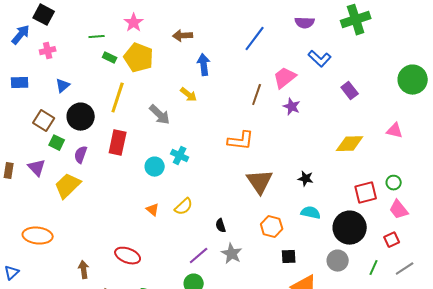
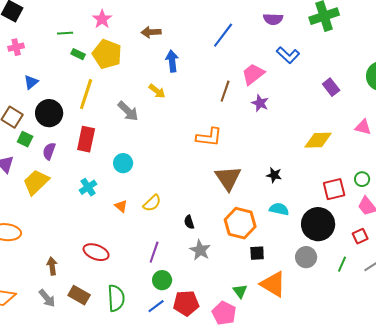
purple rectangle: (350, 91) -> (331, 87), moved
cyan cross: (180, 156) -> (88, 187), moved, turned 30
orange hexagon: (272, 227) -> (240, 223), size x1.4
purple line: (199, 256) -> (154, 252), moved, turned -30

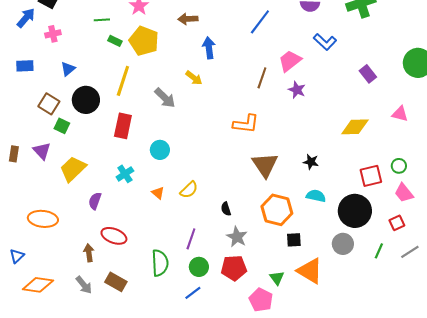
purple semicircle: (49, 151) -> (95, 201), moved
red ellipse: (96, 252) -> (114, 236), moved
green semicircle: (116, 298) -> (160, 263), moved
red pentagon: (186, 303) -> (234, 268), moved

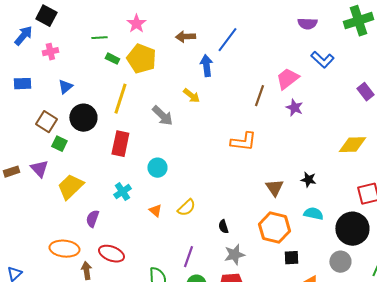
blue line: (260, 22) -> (227, 40), moved
brown rectangle: (14, 154) -> (11, 172), turned 63
brown triangle: (265, 165) -> (274, 188), moved, size x0.7
orange ellipse: (43, 219) -> (64, 249), moved
gray star: (237, 237) -> (234, 255), turned 30

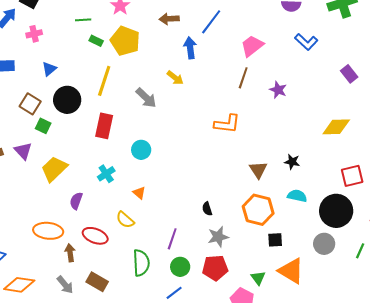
pink trapezoid: (287, 79) -> (252, 46), moved
yellow semicircle: (186, 208) -> (125, 220), moved, turned 84

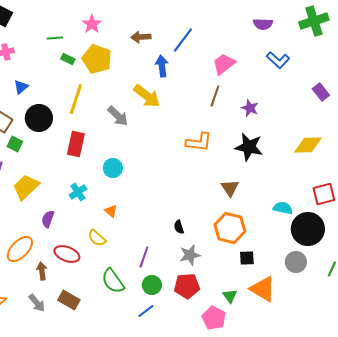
yellow arrow: (175, 78) -> (147, 96), size x1.6
black star: (292, 162) -> (249, 147), moved, size x1.8
cyan semicircle: (297, 196) -> (283, 208), moved
orange ellipse: (48, 231) -> (20, 249), turned -52
green semicircle: (141, 263) -> (113, 281), turned 148

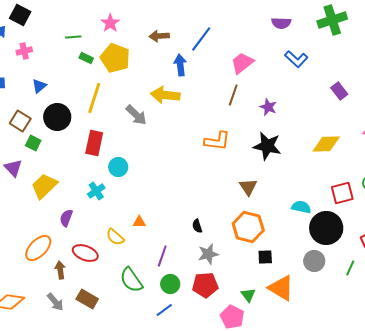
yellow arrow: (147, 96) -> (165, 95), turned 148
cyan circle: (113, 168) -> (118, 167), moved
orange triangle: (111, 211) -> (139, 222), moved, turned -40

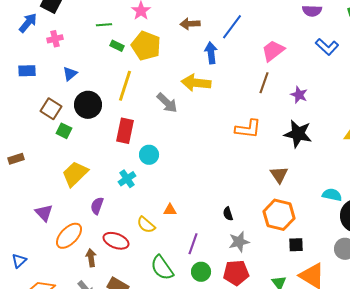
purple triangle: (13, 168) -> (44, 213), moved

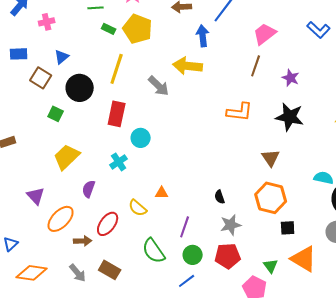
brown square: (51, 109) -> (41, 78), moved
red ellipse: (116, 241) -> (108, 224), turned -75
brown arrow: (91, 258) -> (83, 241), turned 96

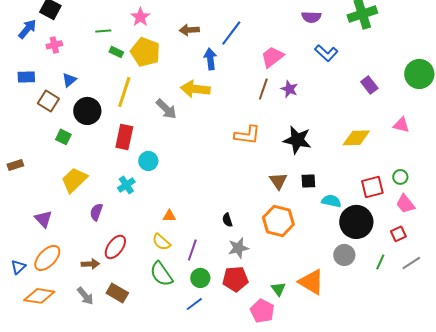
purple star: (291, 78) -> (289, 89), moved
yellow semicircle: (138, 208) -> (161, 242), moved
orange ellipse: (61, 219) -> (47, 258), moved
black square: (288, 228) -> (308, 181), moved

